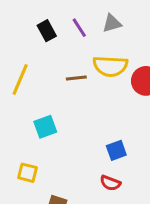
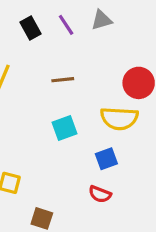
yellow semicircle: (110, 66) -> (119, 118), moved
cyan square: (45, 127) -> (64, 128), moved

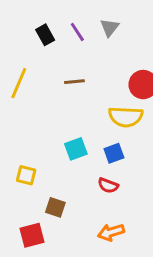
gray triangle: (102, 20) -> (110, 28), turned -36
cyan square: (64, 128) -> (76, 149), moved

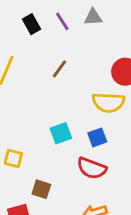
gray triangle: (110, 28) -> (93, 17), turned 48
brown line: (74, 82) -> (59, 69), turned -48
red semicircle: (108, 185) -> (92, 168), size x1.5

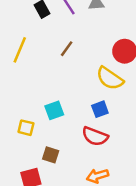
yellow semicircle: (108, 102) -> (110, 78), turned 32
cyan square: (61, 133) -> (54, 110), moved

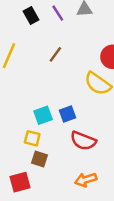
blue square: (100, 109) -> (67, 114), moved
yellow square: (26, 128) -> (32, 138), moved

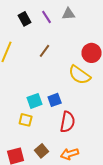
red semicircle: (83, 141) -> (68, 122), turned -100
brown square: (39, 159) -> (42, 151), moved, turned 32

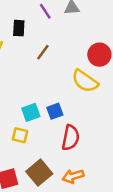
black rectangle: (25, 19) -> (19, 28), moved, turned 32
brown square: (42, 151) -> (39, 173), size x1.5

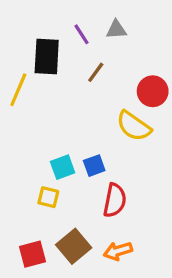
black rectangle: (19, 28) -> (47, 56), size x1.6
brown line: (43, 52) -> (96, 72), moved

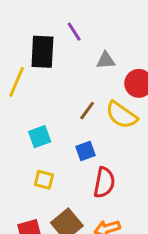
gray triangle: (116, 30) -> (106, 60), moved
brown line: (96, 72) -> (87, 111), moved
cyan square: (63, 167) -> (40, 137), moved

